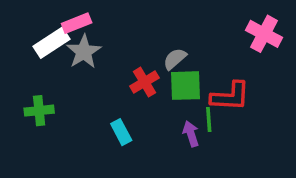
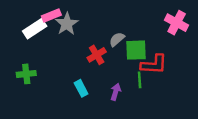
gray star: (84, 52) -> (67, 24), moved
green square: (185, 86) -> (136, 50), moved
purple arrow: (191, 134) -> (116, 92), moved, turned 35

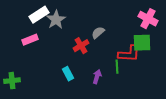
pink rectangle: (51, 15) -> (30, 40), moved
white rectangle: (35, 29) -> (39, 15), moved
green square: (136, 50) -> (142, 43), moved
green cross: (26, 74) -> (12, 81), moved

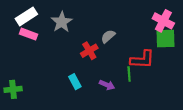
white rectangle: (39, 15) -> (26, 16), moved
pink rectangle: (30, 40) -> (29, 34), moved, turned 42
green square: (142, 43) -> (166, 39), moved
purple arrow: (97, 77) -> (107, 85), turned 96

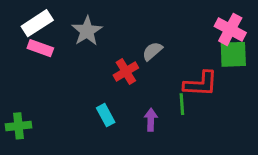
purple arrow: (107, 85) -> (151, 120), turned -112

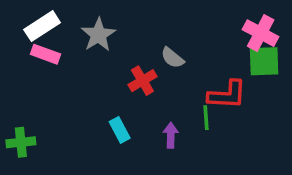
gray semicircle: (152, 51) -> (172, 58), turned -100

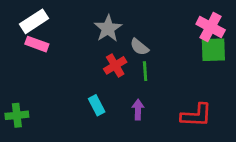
gray star: (98, 35) -> (108, 28), moved
red L-shape: (227, 95) -> (196, 115), moved
green line: (206, 118) -> (145, 71), moved

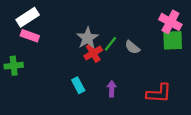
gray star: (108, 28) -> (87, 38), moved
gray semicircle: (139, 47) -> (132, 47), moved
green line: (145, 71) -> (110, 44), moved, turned 42
green cross: (17, 115) -> (14, 66), moved

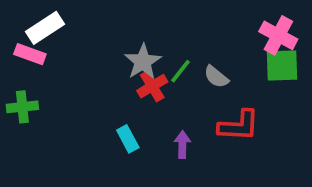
pink rectangle: (30, 36) -> (30, 54), moved
red L-shape: (159, 93) -> (239, 126), moved

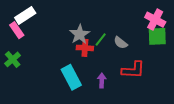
pink rectangle: (30, 54) -> (17, 30), turned 35
red cross: (152, 86) -> (85, 48), turned 35
green cross: (22, 107) -> (13, 59), turned -35
cyan rectangle: (128, 139) -> (71, 77), size x1.6

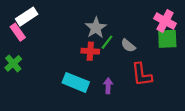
gray star: (80, 34) -> (96, 28), moved
red L-shape: (133, 70) -> (142, 75), turned 80
cyan rectangle: (71, 77) -> (76, 82), turned -40

